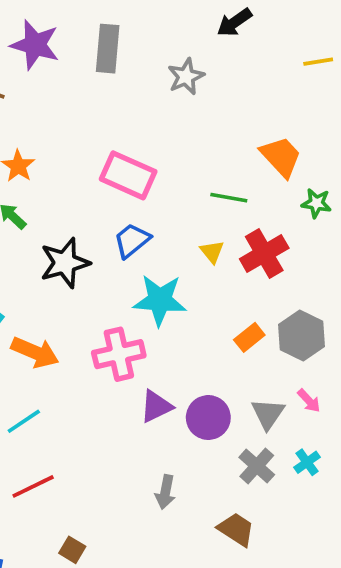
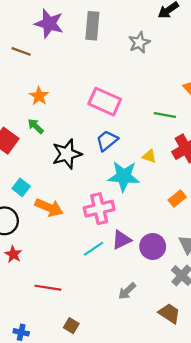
yellow triangle: (212, 252) -> (149, 156), moved, turned -32
cyan line: (24, 421) -> (94, 249), moved
red line: (33, 486) -> (48, 288), turned 35
gray arrow: (165, 492) -> (127, 291), turned 36

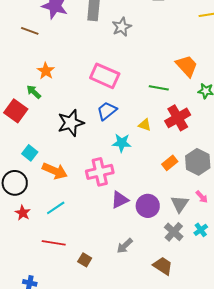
gray star: (139, 43) -> (122, 27), moved
green arrow: (36, 126) -> (34, 92), moved
cyan star: (124, 176) -> (122, 143), size x0.7
cyan line: (94, 249) -> (56, 208), moved
brown square: (71, 326) -> (85, 260), moved

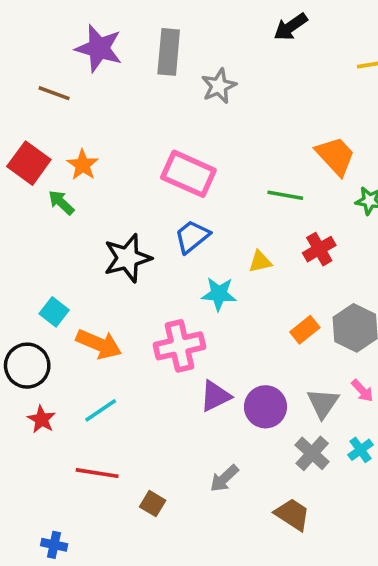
red square: (16, 111) -> (29, 163), moved
red cross: (178, 118) -> (319, 249), size x0.7
yellow triangle: (145, 125) -> (260, 262), turned -32

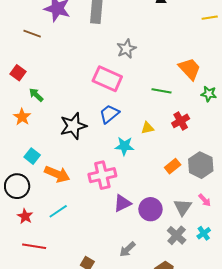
gray star: (219, 86) -> (126, 49), moved
red square: (29, 163) -> (18, 73), size x0.7
orange star: (83, 165) -> (22, 117), moved
red line: (97, 473) -> (34, 246), moved

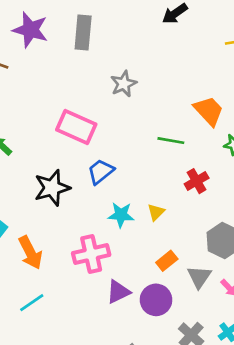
pink rectangle: (107, 79) -> (76, 127), moved
yellow triangle: (147, 128) -> (156, 212), moved, turned -32
orange rectangle: (173, 166) -> (167, 261), moved
orange arrow: (57, 174) -> (30, 253), turned 40
gray triangle: (183, 207) -> (199, 277), moved

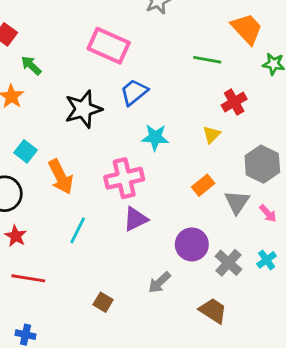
yellow triangle: (156, 212) -> (212, 134), moved
purple triangle: (118, 292) -> (135, 219), moved
purple circle: (156, 300) -> (192, 244), moved
cyan line: (32, 303) -> (78, 230), moved, turned -30

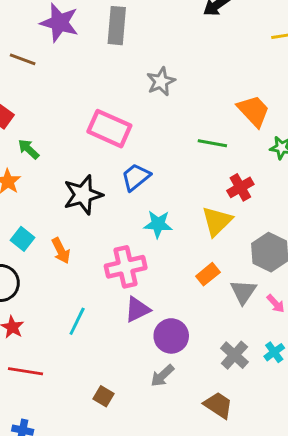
yellow triangle: (212, 134) -> (217, 221), size x1.6
orange arrow: (61, 177) -> (61, 251), moved, size x0.7
purple circle: (192, 244) -> (171, 336), moved

